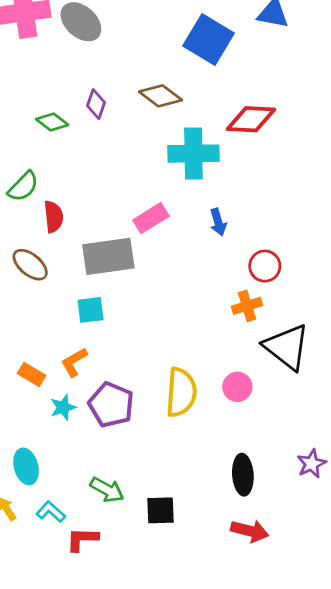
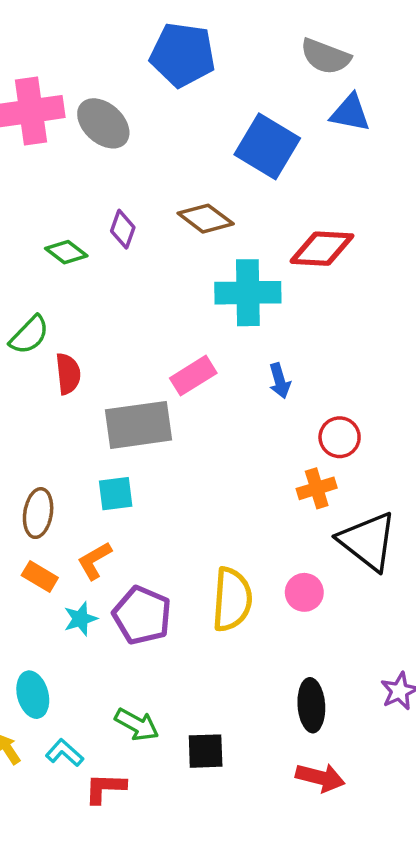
brown ellipse: (30, 265) -> (38, 513), moved, turned 60

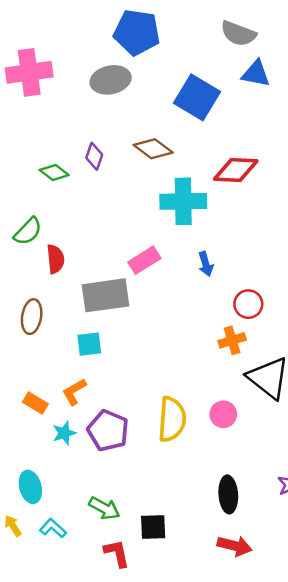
gray ellipse: (103, 123) -> (111, 80), moved, turned -54
brown ellipse: (38, 513) -> (32, 317), moved
red L-shape: (105, 788) -> (117, 553), moved, turned 76

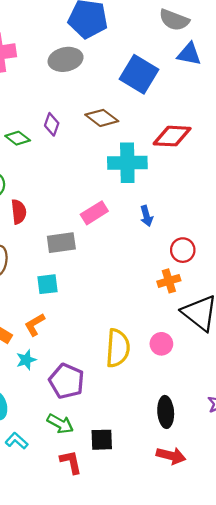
gray rectangle: (106, 295) -> (61, 243), size x0.7
purple pentagon: (108, 431) -> (67, 381), moved

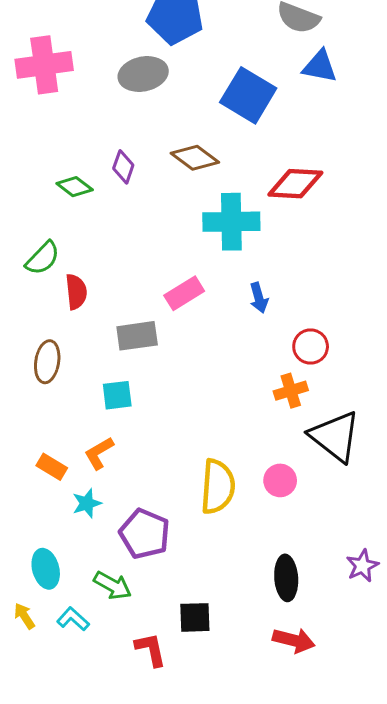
green arrow: (60, 424) -> (113, 586), moved

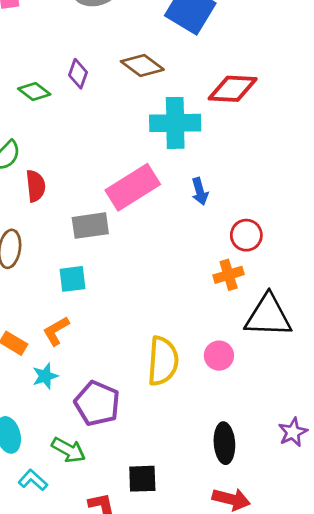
pink rectangle: (184, 293) -> (133, 187), size x1.5
black triangle: (335, 436) -> (268, 316), turned -36

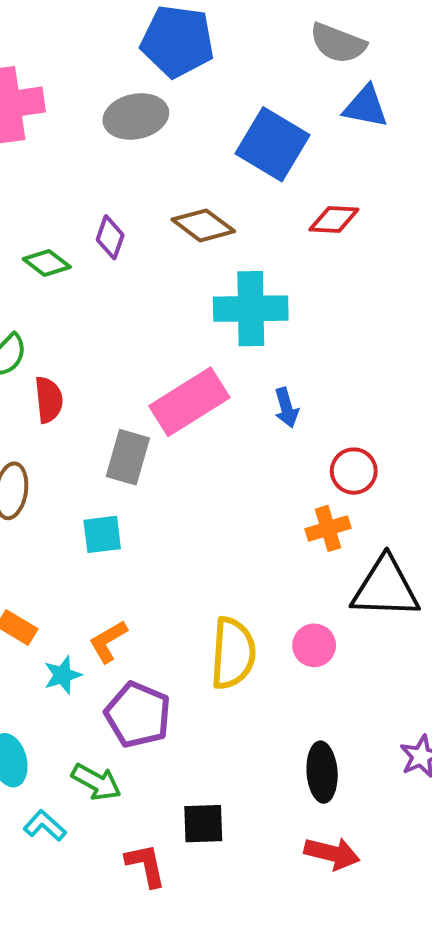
red diamond: (233, 89) -> (334, 219), moved, size x0.7
gray rectangle: (90, 226) -> (128, 457), turned -66
orange L-shape: (56, 331) -> (108, 641), moved

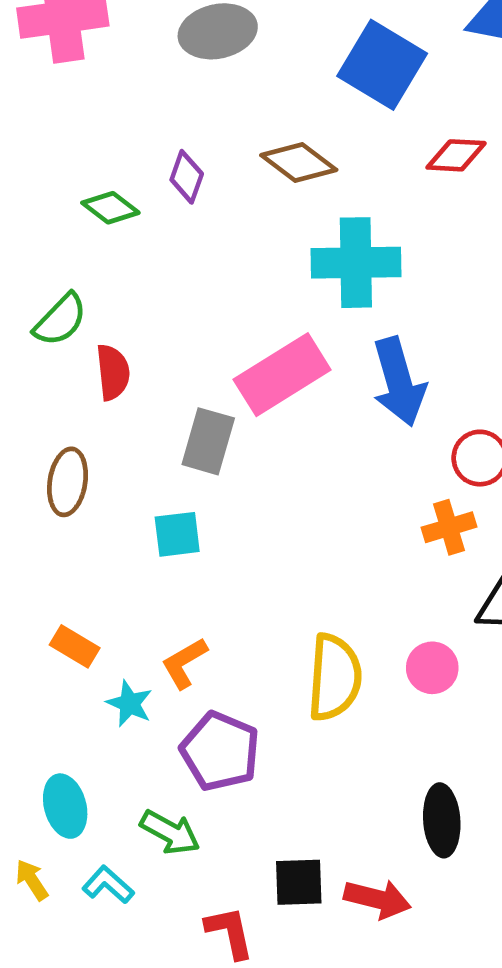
blue arrow: (286, 408) -> (399, 382), size x1.8
cyan star: (63, 675) -> (130, 704), turned -30
red arrow: (332, 853) -> (377, 899), moved

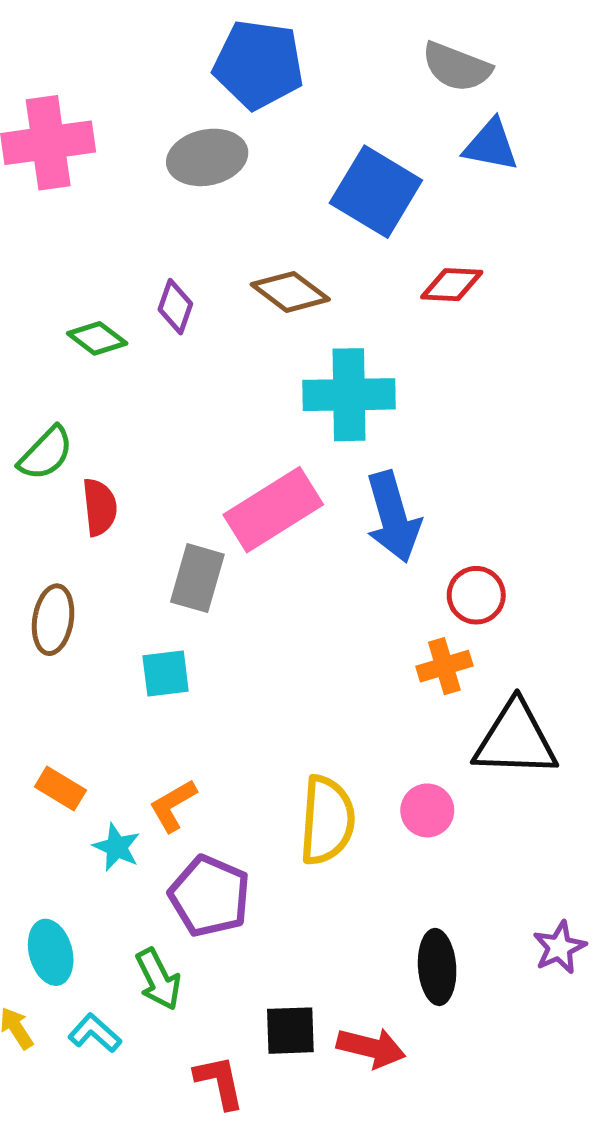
green arrow: (170, 832) -> (158, 979), turned 34

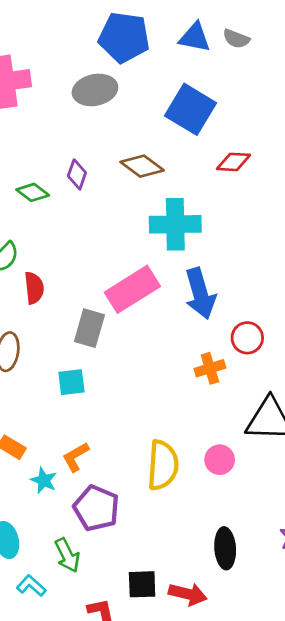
gray semicircle: (457, 67) -> (236, 39), size x0.7
blue triangle: (491, 145) -> (195, 37), moved
orange cross: (444, 666) -> (210, 368), moved

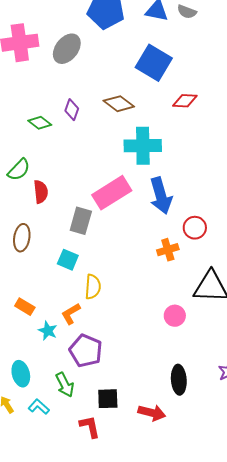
gray ellipse: (95, 90) -> (67, 49), moved, turned -40
cyan square: (71, 382) -> (68, 260), turned 30
yellow semicircle: (163, 465) -> (93, 287), moved, size x0.7
black square: (142, 584) -> (108, 399), moved

